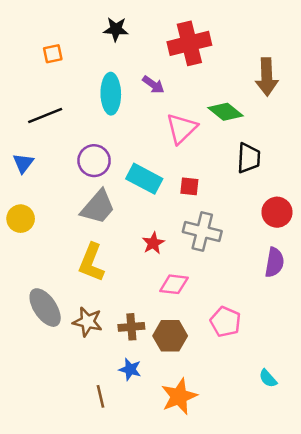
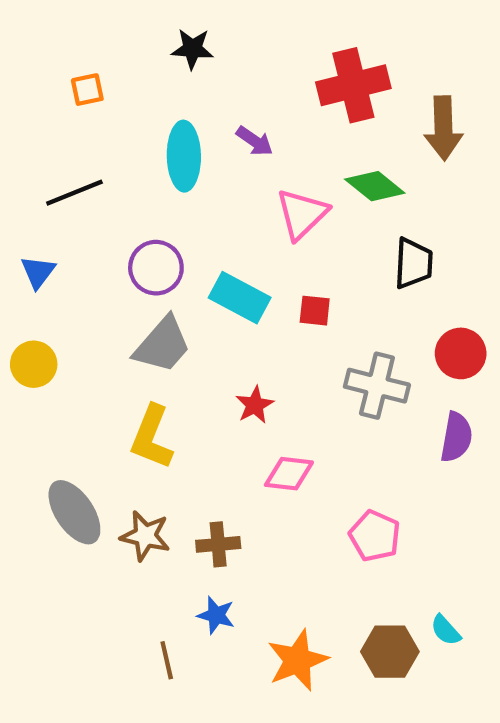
red cross: (189, 43) -> (353, 85), moved
gray cross: (202, 231) -> (377, 386), moved
brown hexagon: (170, 336) -> (390, 652), moved

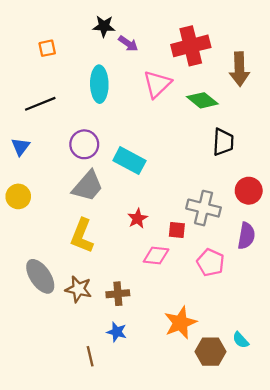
purple arrow: (255, 141) -> (128, 44), moved
pink triangle: (302, 214) -> (157, 84), moved
red square: (315, 311) -> (177, 230), moved
pink pentagon: (375, 536) -> (210, 262), moved
orange star: (298, 660) -> (180, 323), moved

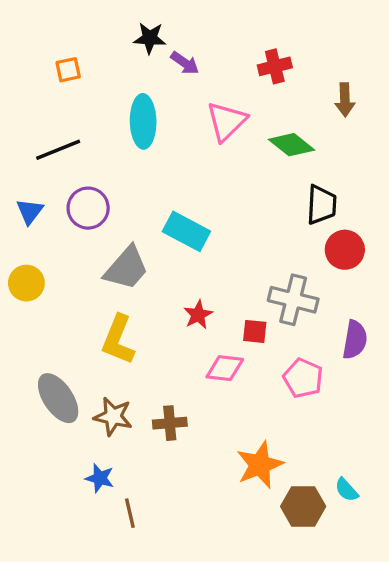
red cross: (191, 46) -> (275, 66), size x0.6
brown arrow: (239, 69) -> (345, 100), size x0.7
purple circle: (84, 144) -> (88, 208), moved
red circle: (249, 191) -> (345, 250), moved
blue star: (117, 332) -> (100, 478), moved

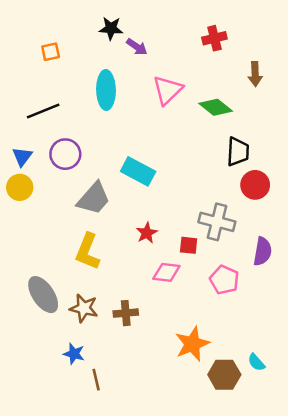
red cross: (275, 66) -> (214, 38), moved
yellow circle: (26, 283) -> (20, 187), moved

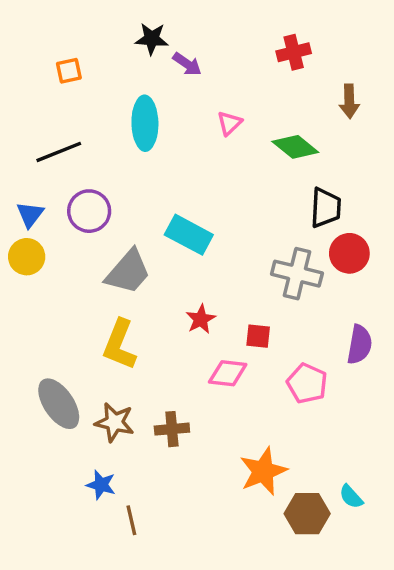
pink triangle: (168, 90) -> (229, 123), size x0.6
gray cross: (217, 222) -> (297, 274), moved

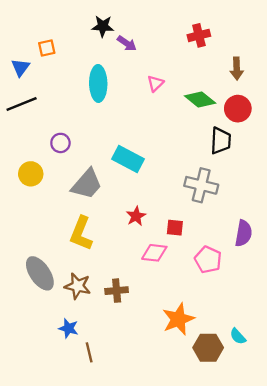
black line: (59, 152) -> (22, 104), moved
purple circle: (89, 211) -> (60, 143), size x0.7
blue triangle: (30, 214) -> (20, 67), moved
red circle: (349, 253) -> (238, 109), moved
yellow circle: (27, 257) -> (31, 174), moved

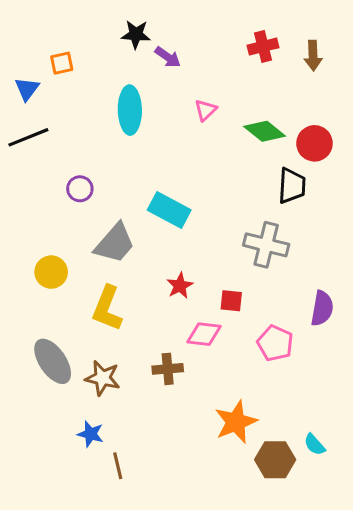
brown arrow: (237, 69) -> (313, 56), moved
yellow circle: (31, 174) -> (51, 272), moved
brown cross: (117, 291) -> (168, 369), moved

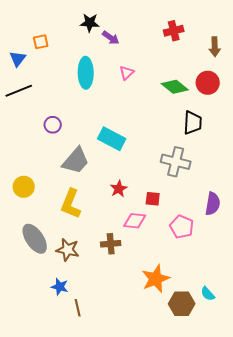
brown arrow: (313, 56) -> (215, 47), moved
pink triangle: (206, 110) -> (127, 73), moved
red circle: (315, 143) -> (208, 83), moved
yellow circle: (51, 272) -> (24, 187), moved

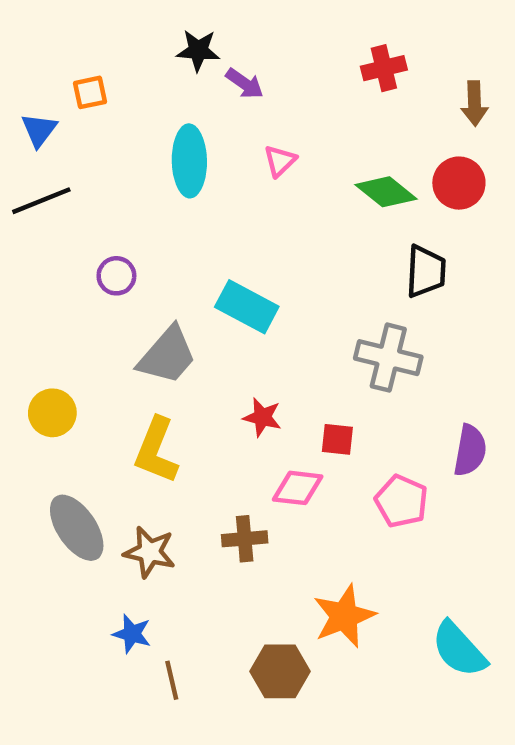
red star: (119, 189) -> (262, 417), turned -30
cyan semicircle: (208, 294) -> (459, 649), size x1.8
brown hexagon: (182, 304) -> (280, 671), moved

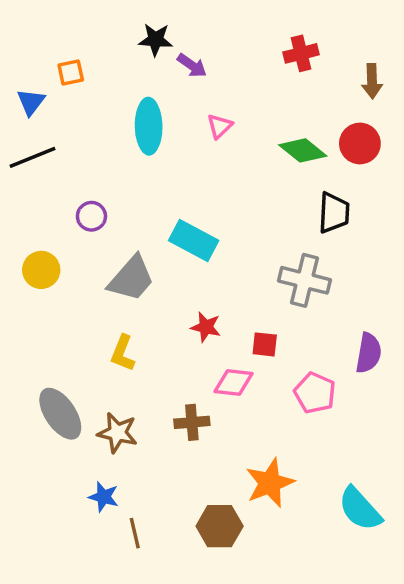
yellow circle: (52, 413) -> (41, 270), moved
yellow L-shape: (156, 450) -> (123, 353), size x0.7

